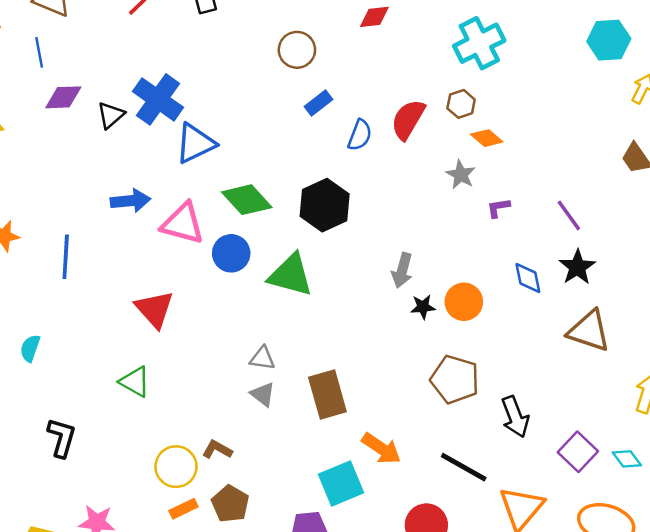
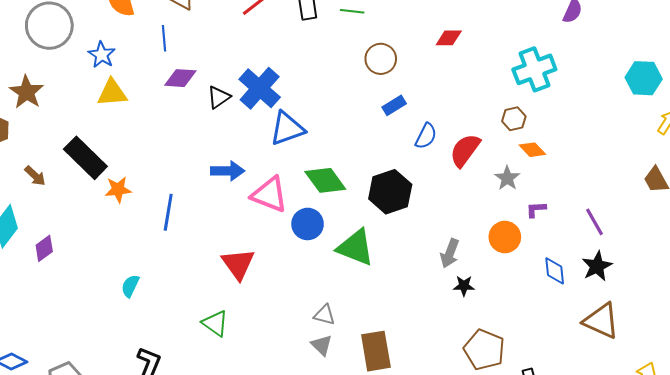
red semicircle: (408, 119) -> (465, 150), moved
orange circle: (464, 302) -> (505, 237), moved

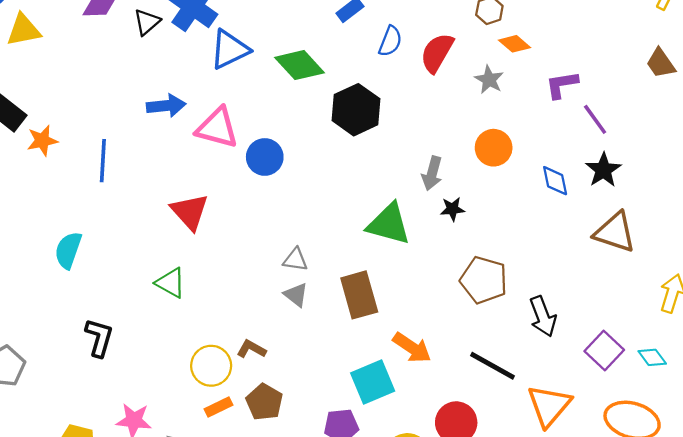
green diamond: (325, 180) -> (299, 65), moved
purple L-shape: (536, 209) -> (562, 85), moved, size x1.4
green triangle: (356, 247) -> (389, 224), moved
cyan semicircle: (130, 286) -> (68, 250), size x1.4

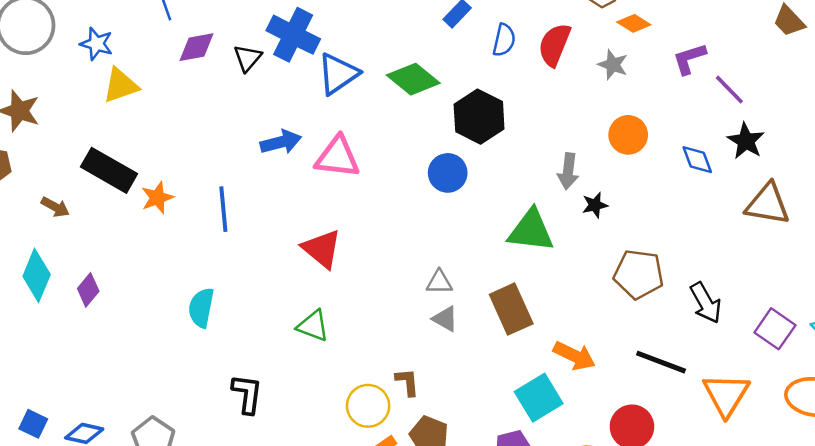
blue circle: (265, 157) -> (448, 173), moved
brown L-shape: (251, 349) -> (407, 382), turned 64

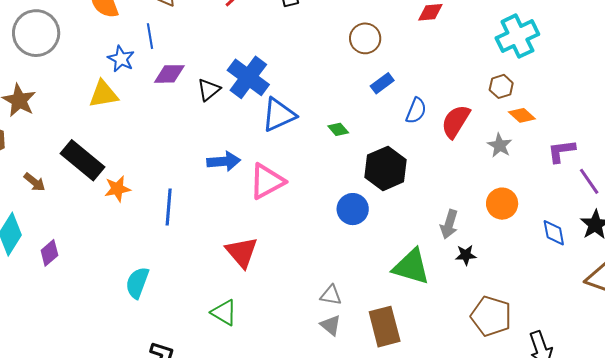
blue star: (97, 44) -> (121, 59), moved
green diamond: (413, 79) -> (338, 129), size x0.5
pink triangle: (337, 157) -> (267, 181), turned -45

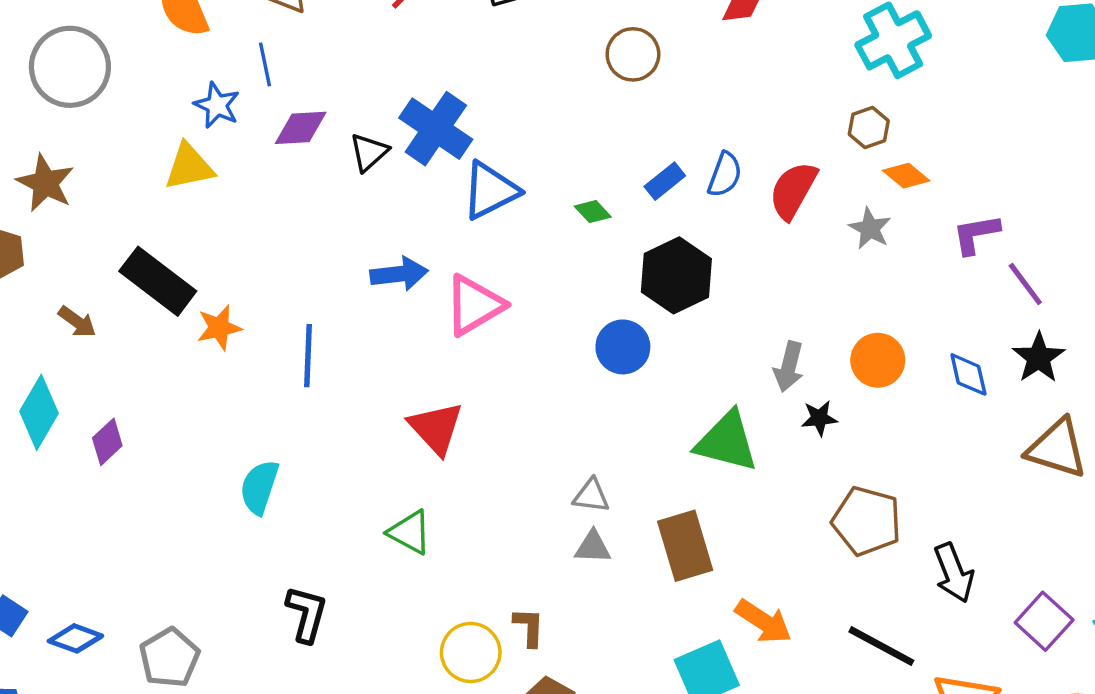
blue rectangle: (382, 83) -> (665, 181), moved
orange circle: (502, 204) -> (878, 360), moved
gray triangle: (331, 325) -> (593, 547), turned -35

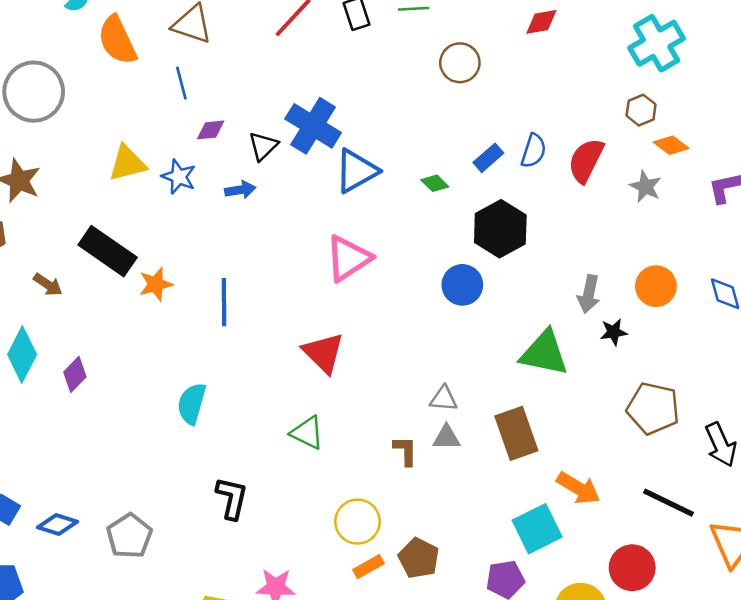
blue star: (217, 105) -> (179, 177), moved
purple diamond: (301, 128) -> (211, 130), size x0.7
blue arrow: (399, 274) -> (240, 190), moved, size x0.7
brown L-shape: (529, 627) -> (405, 451), moved

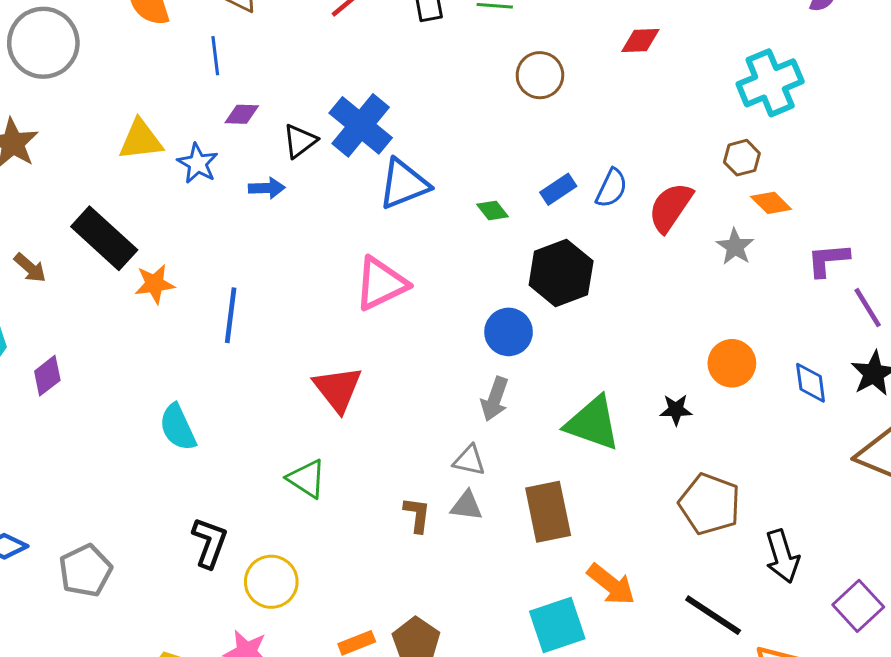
gray arrow: (589, 294) -> (495, 399), moved
cyan semicircle: (192, 404) -> (178, 427), turned -48
yellow circle: (358, 522) -> (271, 582), moved

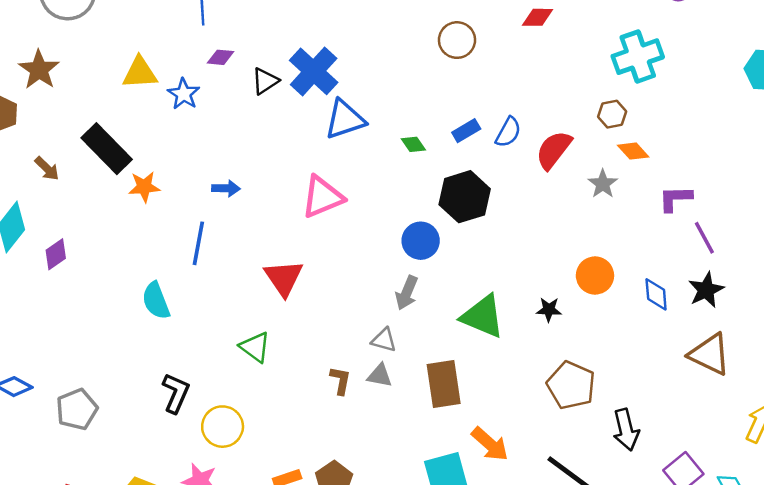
blue arrow: (267, 188) -> (226, 188), moved
blue line: (231, 315) -> (198, 243), moved

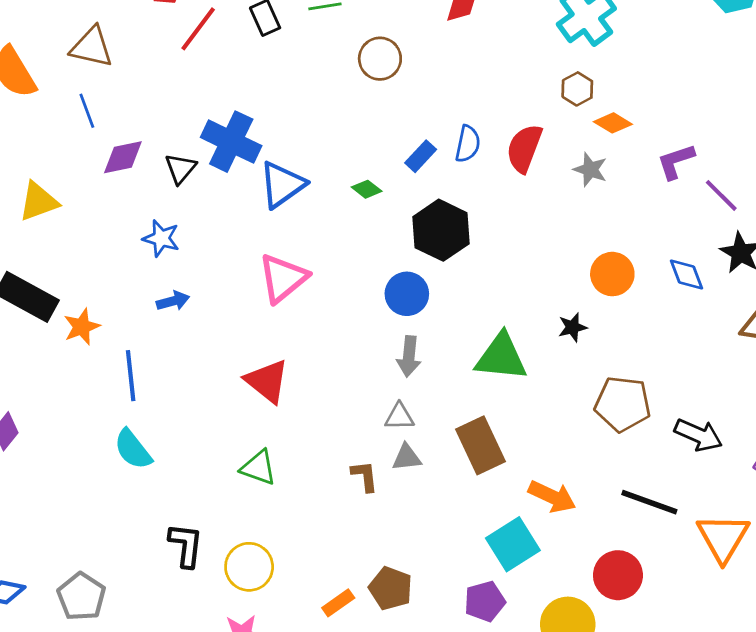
purple diamond: (221, 57) -> (123, 157), size x1.4
blue star: (184, 94) -> (161, 238), moved
blue line: (198, 243) -> (131, 376), moved
black arrow: (626, 430) -> (698, 435), turned -36

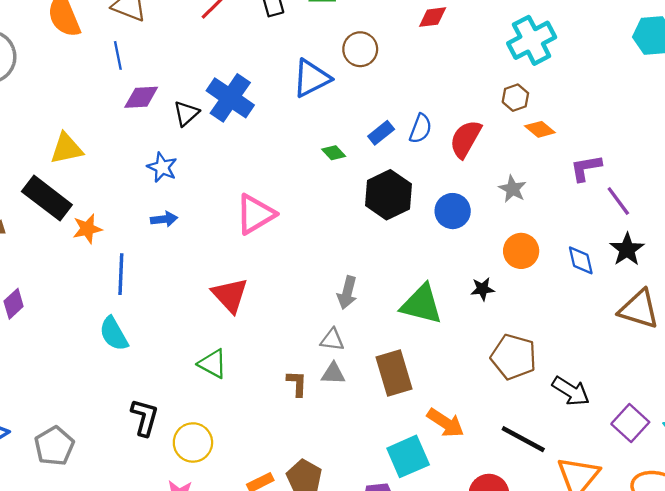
gray star: (590, 170) -> (512, 189), moved
blue triangle: (282, 185) -> (312, 78), moved
yellow triangle: (38, 202) -> (66, 149), moved
blue circle: (407, 294) -> (453, 211), moved

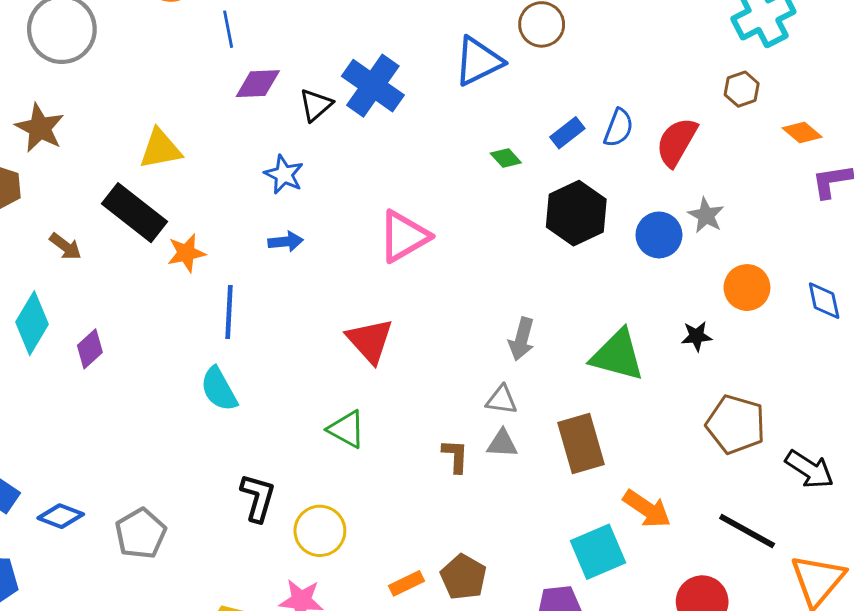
orange diamond: (540, 129) -> (802, 132), moved
gray star: (512, 189) -> (706, 215), moved

